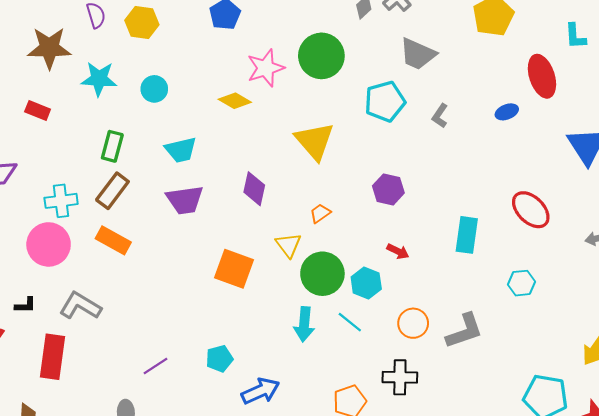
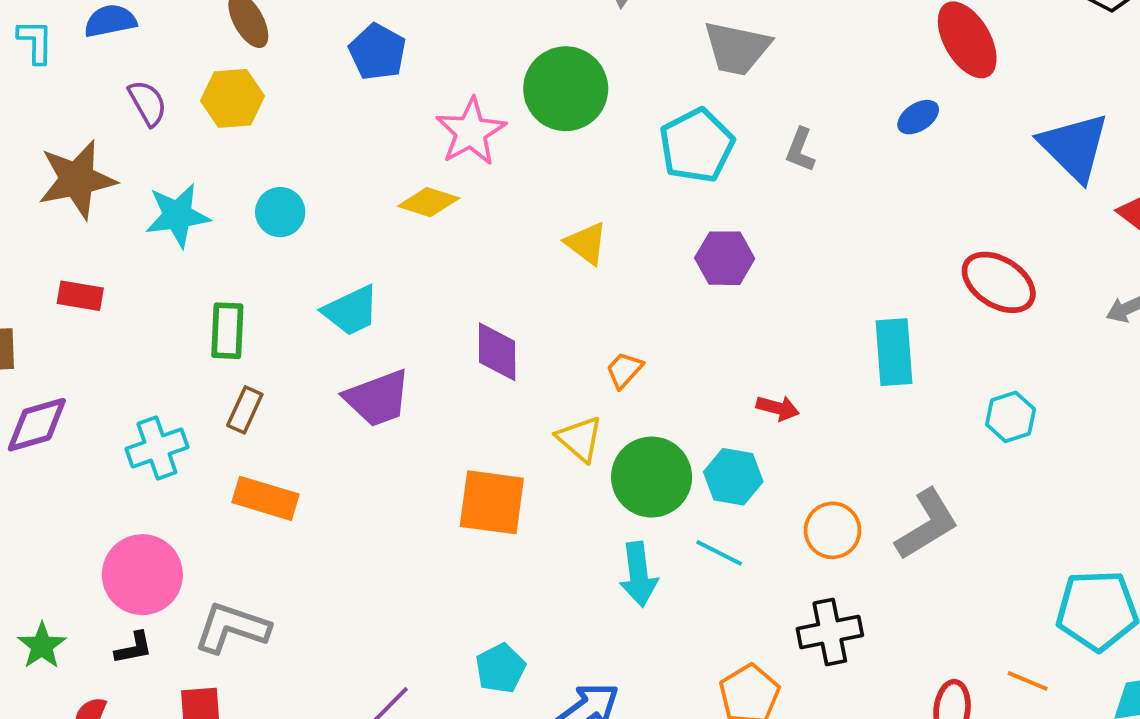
yellow triangle: (315, 141) -> (586, 243), size x0.6
purple hexagon: (388, 189) -> (725, 258), moved
brown rectangle: (112, 191) -> (245, 410), size x0.7
pink circle: (49, 244) -> (142, 575), moved

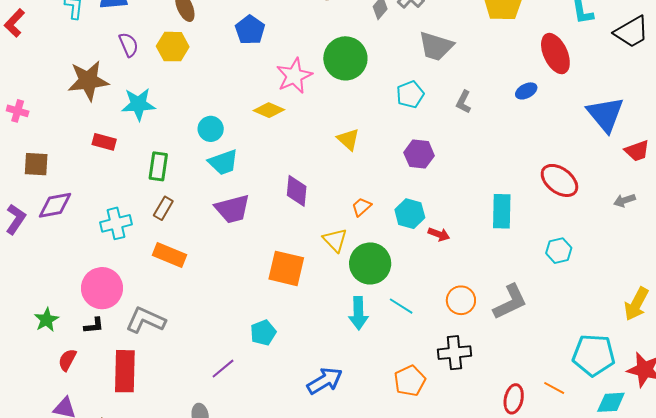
cyan pentagon: (697, 146) -> (410, 94), size x0.7
cyan circle: (280, 212) -> (211, 129), moved
red rectangle: (80, 296) -> (104, 142), moved
cyan hexagon: (733, 477) -> (410, 214), moved
cyan pentagon: (500, 668) -> (263, 333), moved

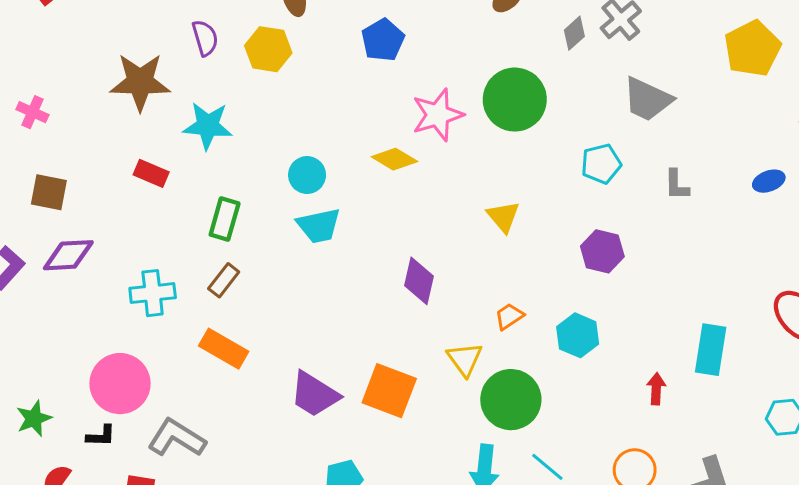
gray L-shape: (464, 102) -> (677, 185), turned -35
purple trapezoid: (232, 209) -> (314, 394), moved, turned 39
red arrow: (439, 234) -> (656, 389), moved, turned -115

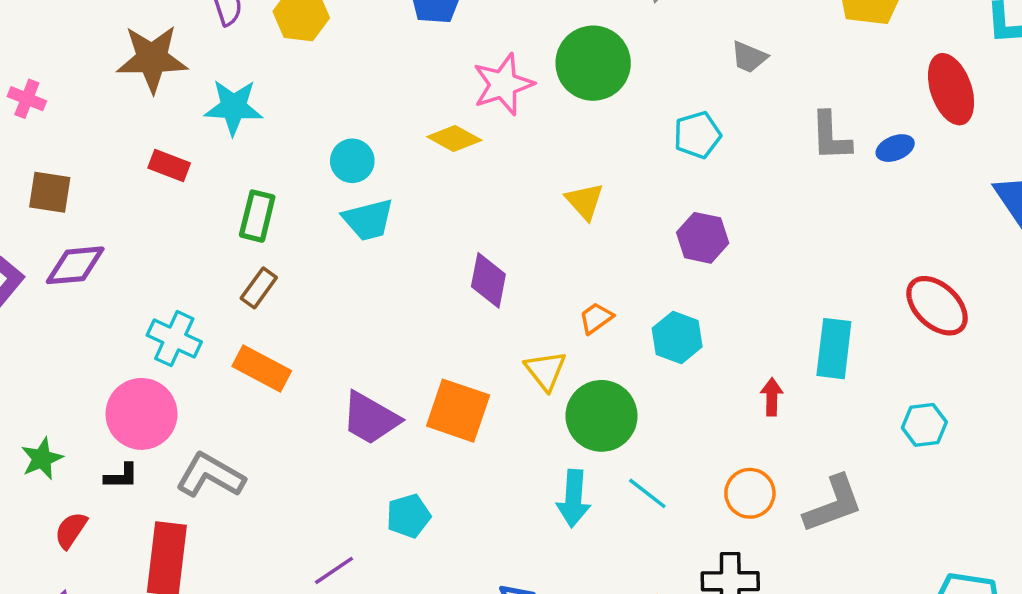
gray trapezoid: (647, 99) -> (749, 57), size x0.6
gray L-shape: (677, 185) -> (831, 136), moved, size x1.4
cyan cross: (153, 293) -> (174, 339), moved, turned 33

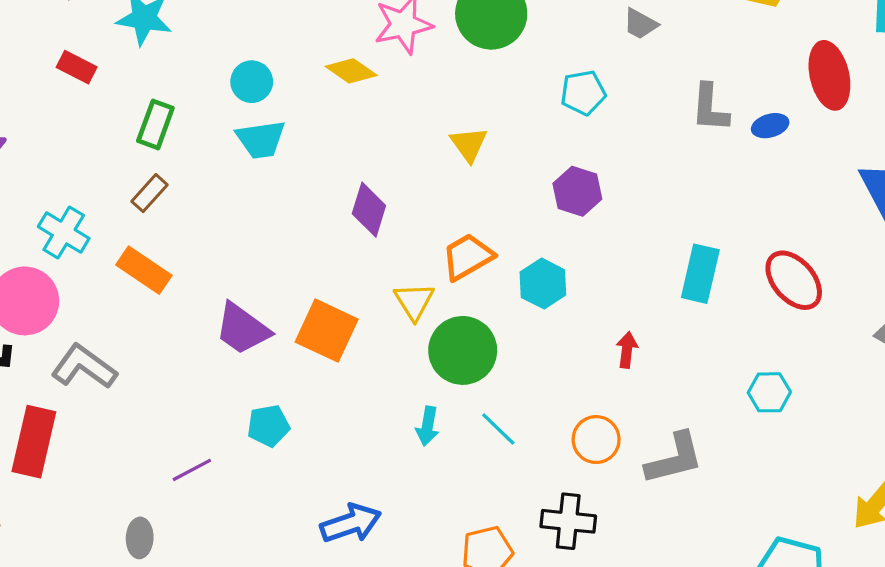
orange trapezoid: (596, 318) -> (468, 257), size x1.6
cyan rectangle: (834, 349) -> (700, 274), moved
cyan arrow: (574, 498) -> (428, 426), size x0.7

